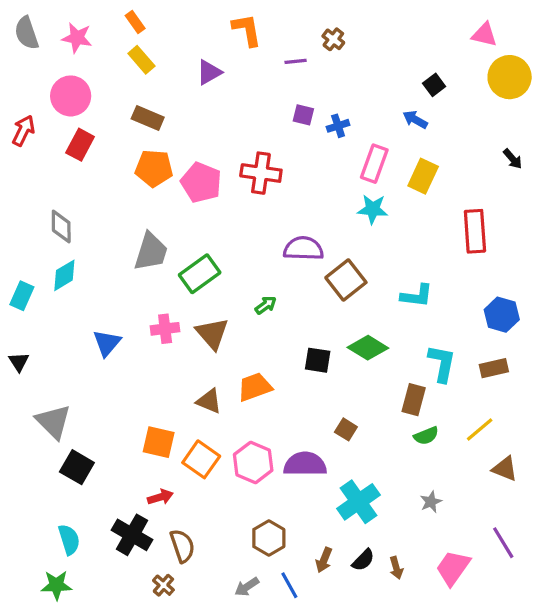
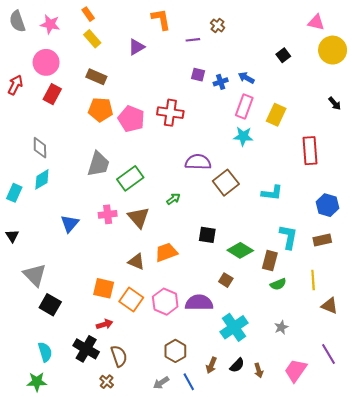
blue arrow: (415, 120) -> (246, 78), moved
green diamond: (368, 348) -> (240, 250), moved
yellow line: (480, 429) -> (313, 280), turned -54

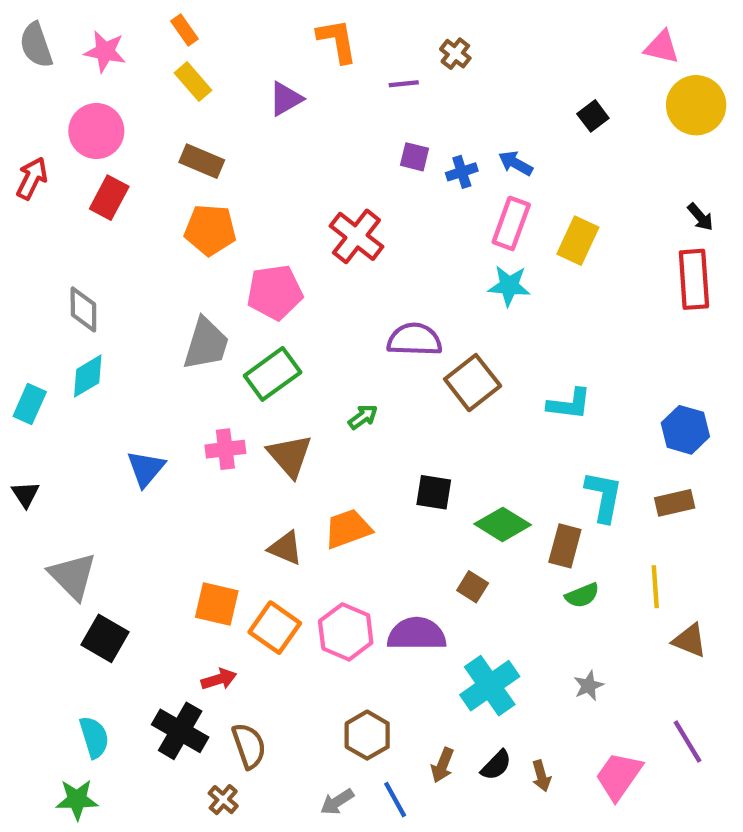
red cross: (170, 113) -> (356, 236), turned 30
pink pentagon: (131, 119) -> (275, 292), moved, turned -30
red rectangle: (310, 151) -> (694, 279), moved

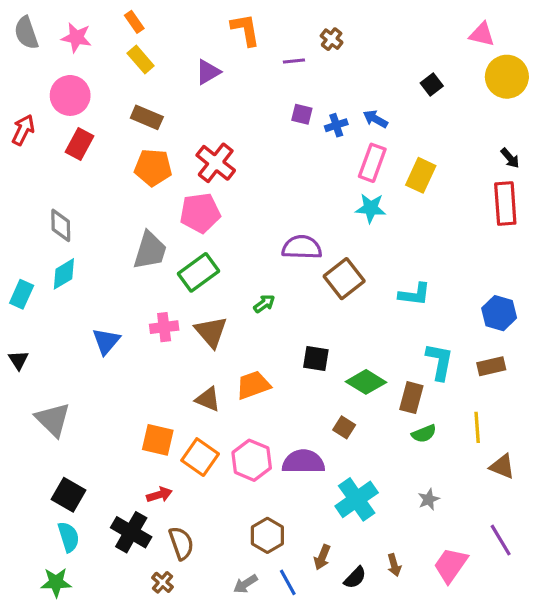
red cross: (356, 236) -> (216, 163), moved
black square: (105, 638) -> (69, 495), moved
black semicircle: (496, 765) -> (355, 578), moved

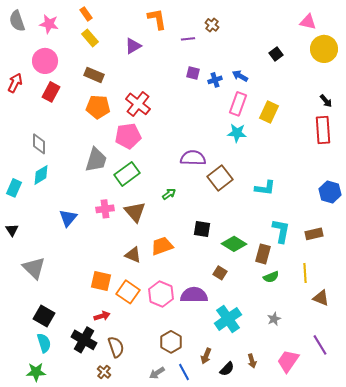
blue hexagon: (499, 313) -> (330, 192), moved

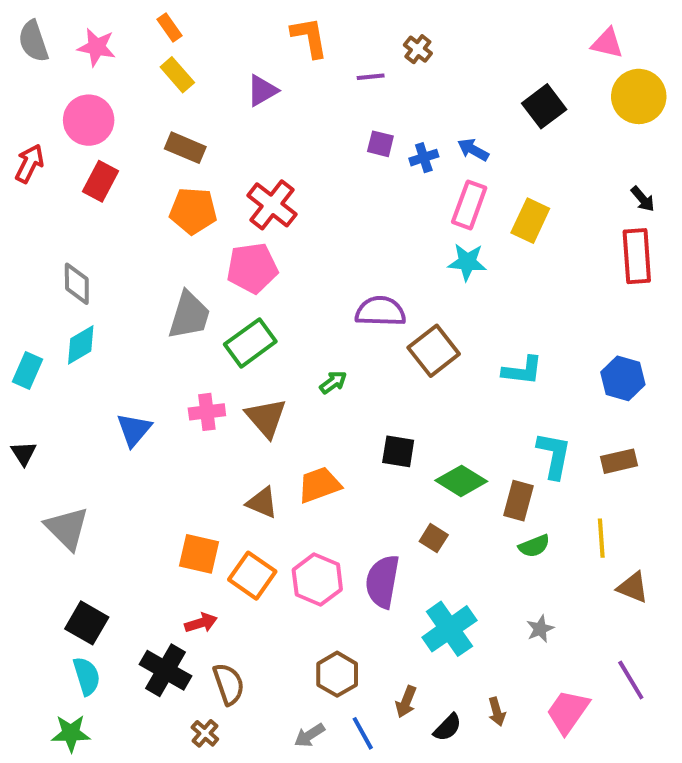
black square: (276, 54) -> (544, 106), size x1.5
blue hexagon: (330, 192) -> (623, 378), moved
purple semicircle: (194, 295) -> (382, 581), turned -80

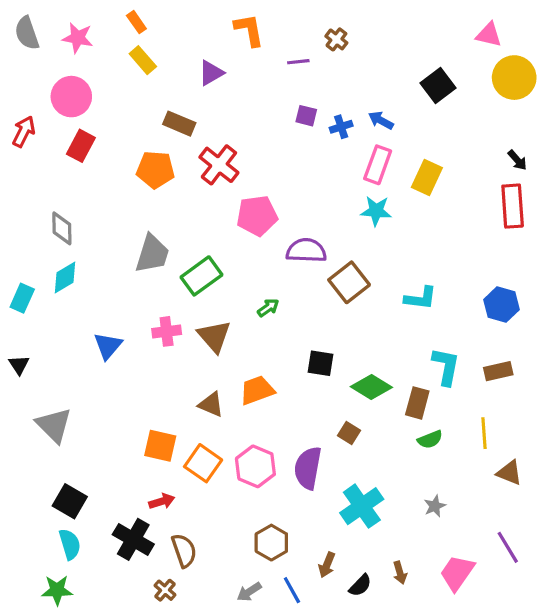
brown rectangle: (185, 148) -> (179, 124), moved
pink pentagon: (252, 268) -> (257, 216), moved

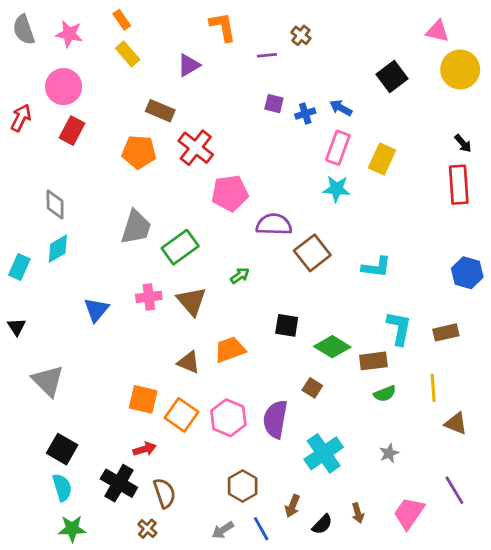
blue hexagon: (501, 305) -> (467, 273), moved
brown rectangle: (417, 403) -> (373, 361), turned 68
green star: (57, 590) -> (72, 529), moved

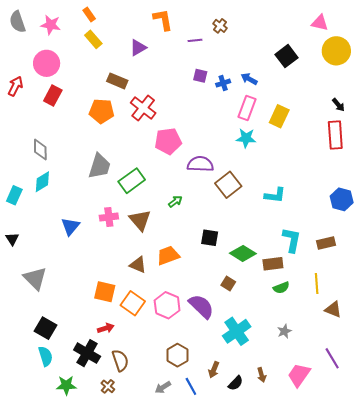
purple semicircle: (275, 419) -> (201, 306), turned 124
green star: (72, 529) -> (66, 385), moved

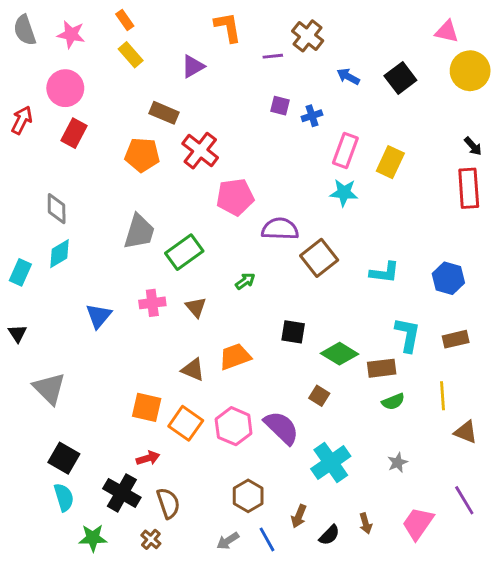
brown cross: (220, 26) -> (308, 36), size x1.5
blue arrow: (249, 79) -> (348, 77), moved
blue hexagon: (342, 199) -> (448, 278), moved
brown triangle: (140, 220) -> (196, 307), size x0.7

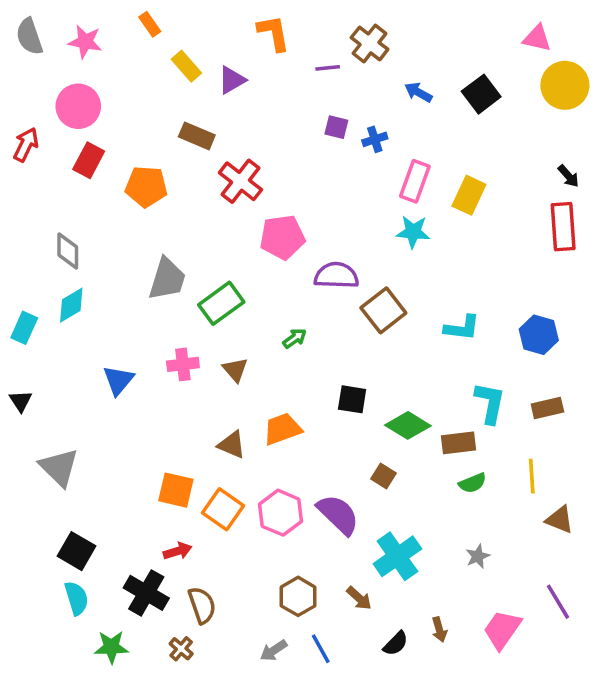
yellow rectangle: (131, 55) -> (186, 66), moved
orange pentagon: (142, 155) -> (146, 186), moved
brown arrow: (299, 516) -> (359, 598), moved, turned -70

